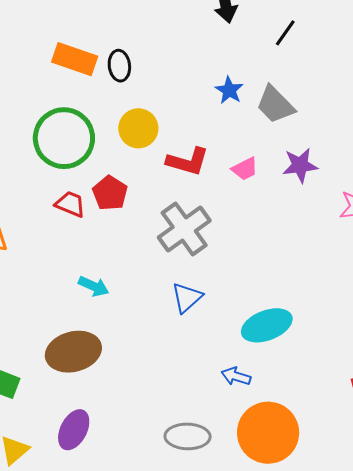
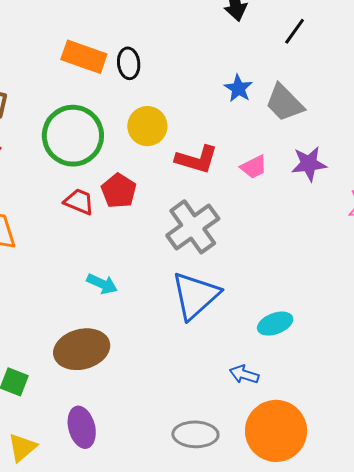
blue triangle: (187, 298) -> (195, 295), size x1.6
cyan ellipse: (267, 325) -> (275, 324), size x0.7
purple ellipse: (74, 430) -> (82, 427), turned -42

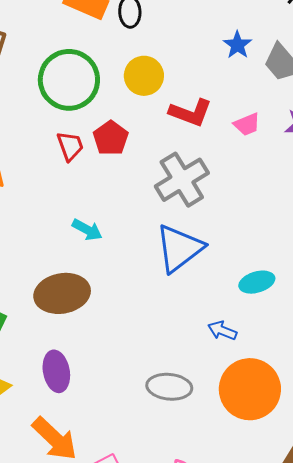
red trapezoid: (79, 202) -> (70, 146), turned 44

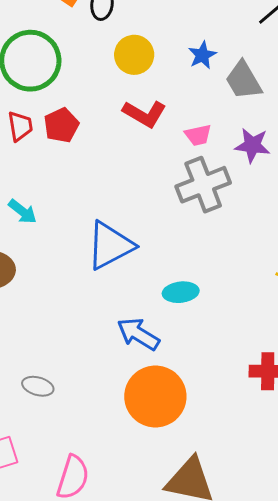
yellow circle: (144, 76) -> (134, 55), moved
gray cross: (182, 180) -> (203, 185), moved
blue arrow: (222, 331) -> (138, 334), size x1.5
gray ellipse: (169, 387) -> (38, 386), moved, size x0.7

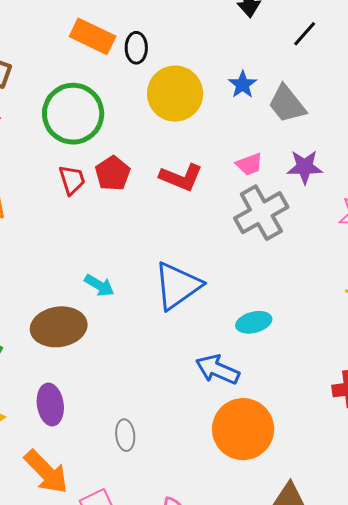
yellow circle: (134, 55) -> (175, 94), size x1.4
red L-shape: (145, 114) -> (181, 177), moved
cyan arrow: (22, 212) -> (99, 285), moved
gray ellipse: (38, 386) -> (125, 435), turned 76

